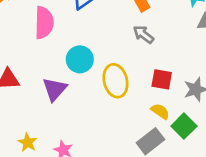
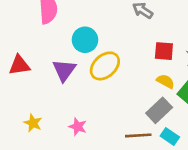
yellow ellipse: (115, 81) -> (105, 66), moved, turned 68
yellow star: (28, 143) -> (33, 123), moved

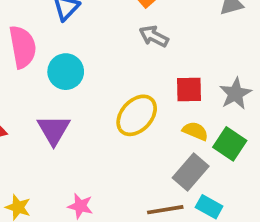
cyan circle: (85, 40) -> (66, 72), moved
yellow ellipse: (105, 66) -> (137, 115), moved

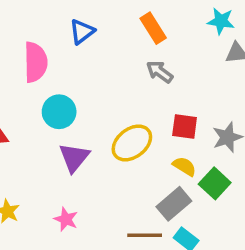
cyan circle: (66, 72) -> (59, 112), moved
purple triangle: (54, 130) -> (74, 157), moved

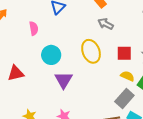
pink semicircle: (36, 62) -> (34, 28), size x0.6
yellow ellipse: (132, 143) -> (91, 51), moved, turned -65

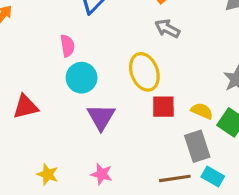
pink semicircle: (34, 28) -> (67, 46), moved
red square: (124, 53) -> (163, 107), moved
gray rectangle: (124, 98) -> (197, 146), turned -60

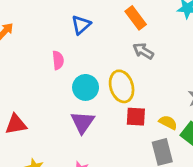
cyan circle: (82, 78) -> (86, 87), moved
red triangle: (26, 107) -> (16, 124), moved

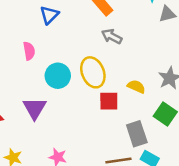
purple triangle: (83, 122) -> (35, 108), moved
yellow semicircle: (168, 122) -> (136, 87), moved

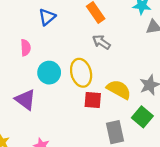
yellow semicircle: (136, 87) -> (119, 90), size x1.5
purple triangle: (35, 108) -> (25, 100), turned -30

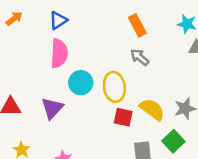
blue triangle: (47, 17) -> (58, 20), moved
pink semicircle: (26, 48) -> (59, 53), size x1.6
purple triangle: (25, 100) -> (52, 108), turned 30

